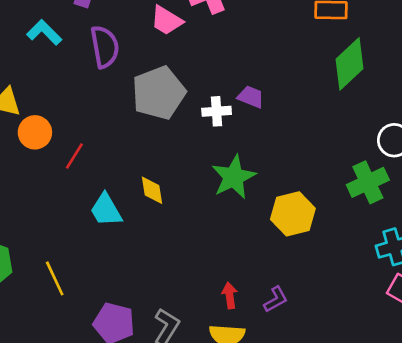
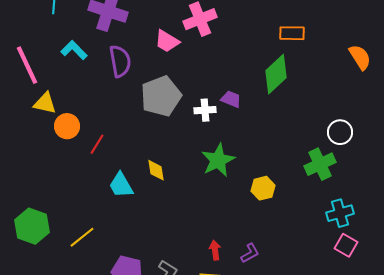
green diamond: (349, 64) -> (276, 74), moved
yellow hexagon: (293, 214) -> (263, 188), size x0.7
yellow line: (55, 278) -> (82, 237), turned 76

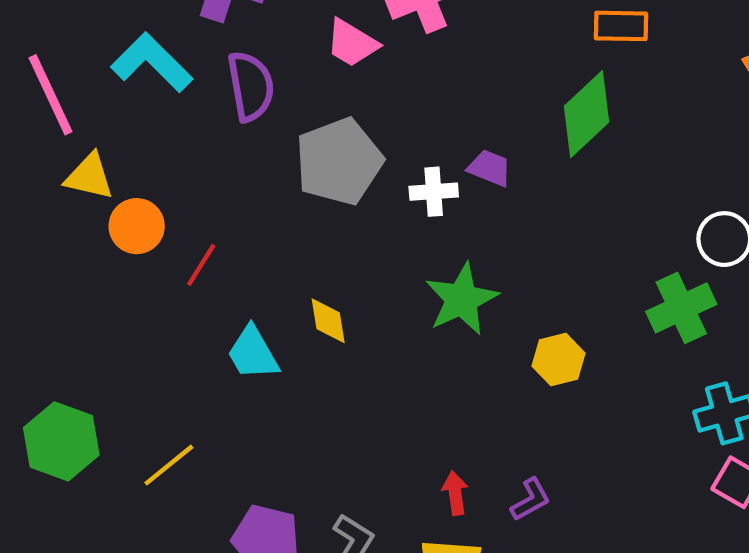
cyan L-shape: (74, 50) -> (152, 63), size x1.4

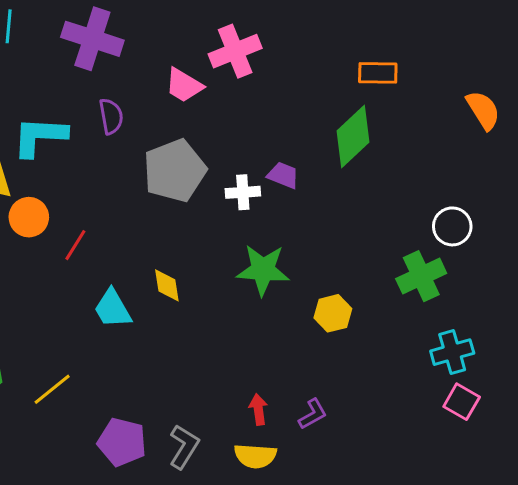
cyan L-shape: (152, 63) -> (40, 136), moved, turned -42
purple semicircle: (251, 86) -> (111, 116), size x0.7
green star: (462, 299) -> (263, 270), turned 30

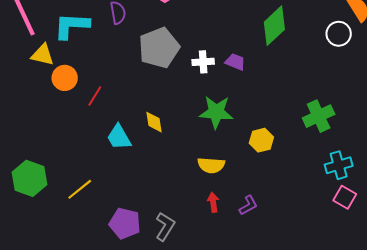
purple trapezoid: (283, 175) -> (235, 62), moved
white circle: (452, 226) -> (339, 34), moved
yellow semicircle: (255, 456) -> (211, 165), moved

